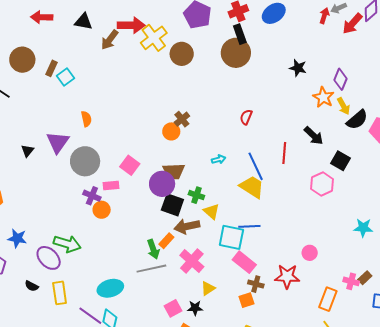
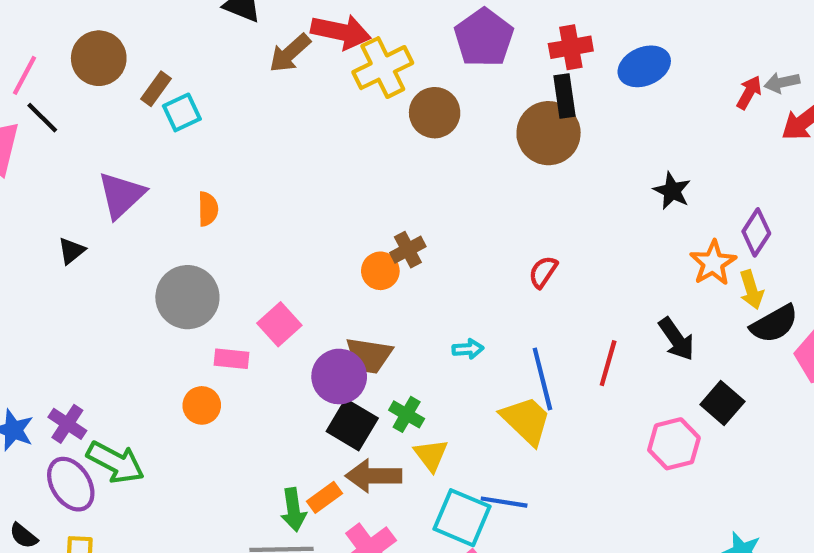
purple triangle: (58, 142) -> (121, 195), moved
purple cross: (92, 196) -> (67, 424), moved

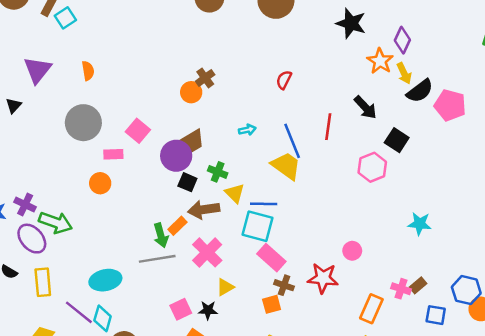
black star: (672, 191) -> (351, 23), size x1.4
brown trapezoid: (369, 355) -> (191, 141), turned -32
black square: (352, 425) -> (187, 182), size x0.7
blue line: (504, 502) -> (264, 204), moved

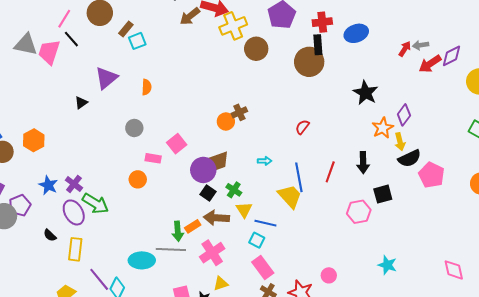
black arrow: (365, 107) -> (363, 163), turned 30
gray circle: (83, 123) -> (134, 128), size x0.6
black square: (397, 140) -> (383, 194), turned 30
cyan square: (257, 226) -> (257, 240), size x0.6
cyan ellipse: (105, 280) -> (142, 260), moved

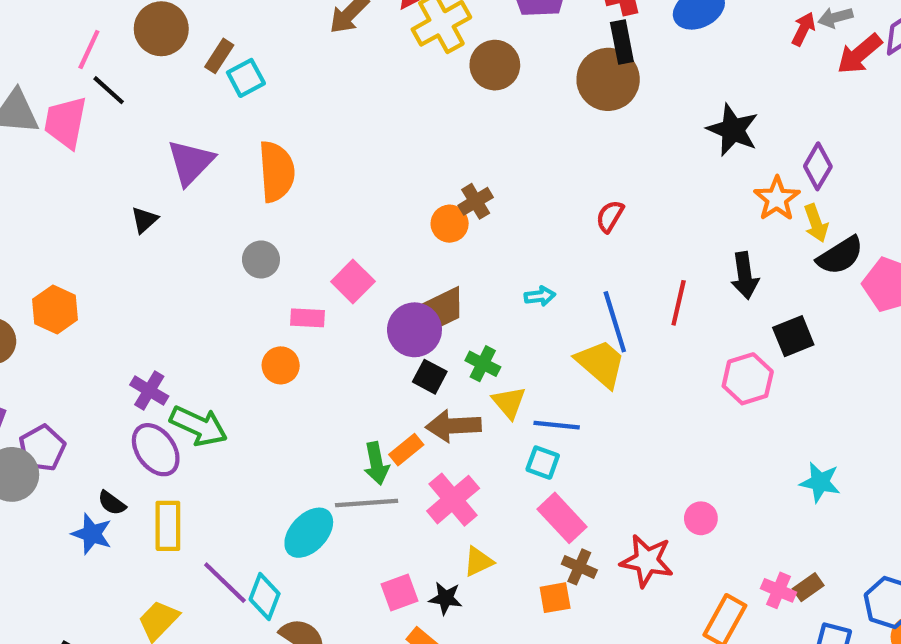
orange semicircle: (147, 87) -> (277, 172), size x1.8
blue star: (48, 185) -> (92, 534), moved
cyan ellipse: (142, 260) -> (309, 533), turned -40

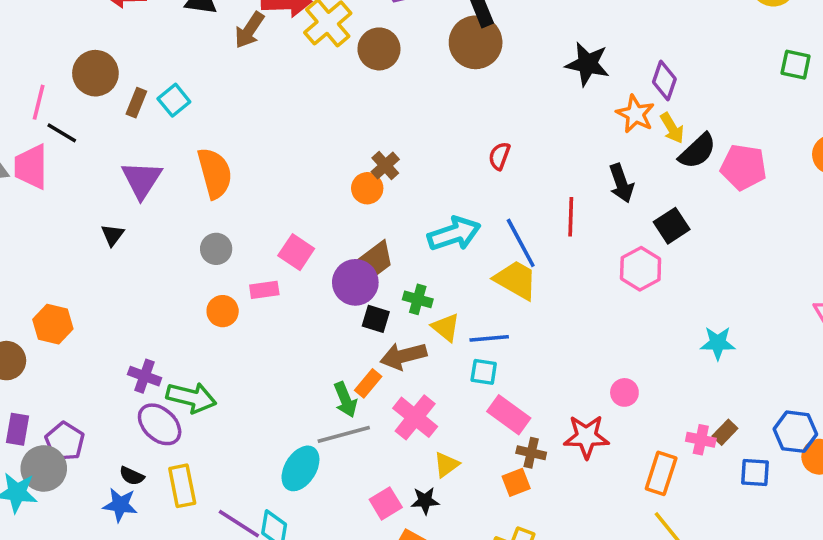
brown rectangle: (219, 56) -> (136, 103), moved
cyan arrow: (540, 296) -> (454, 234), size x2.0
orange circle: (281, 365) -> (223, 311), moved

